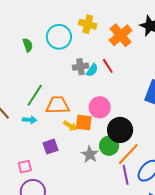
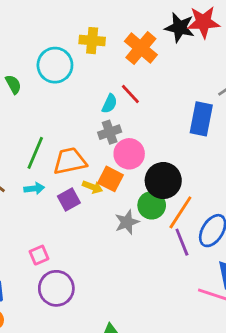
gray cross: (80, 67) -> (110, 132), moved
orange square: (84, 122) -> (111, 179), turned 30
purple square: (51, 147) -> (69, 200), moved
gray star: (90, 154) -> (127, 222), turned 30

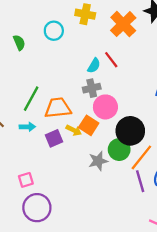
cyan circle: (55, 65) -> (54, 31), size x0.7

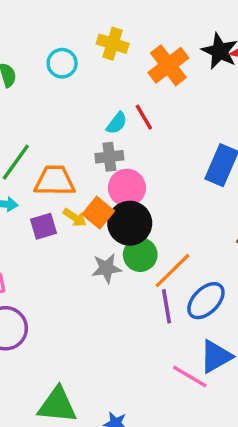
black circle: (130, 131) -> (130, 223), moved

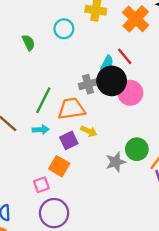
gray cross: (109, 157) -> (88, 84), moved
pink circle: (127, 188) -> (130, 93), moved
orange square: (98, 213) -> (59, 166), moved
black circle: (130, 223) -> (112, 81), moved

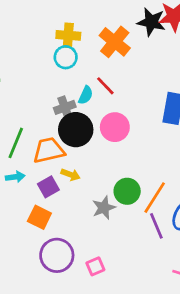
cyan circle: (64, 29) -> (66, 57), moved
black circle: (112, 81) -> (76, 130), moved
gray cross: (88, 84) -> (65, 107), moved
pink square: (41, 185) -> (95, 266), moved
purple circle: (54, 213) -> (57, 255), moved

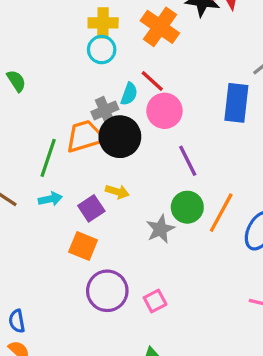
pink circle: (115, 127) -> (164, 111), moved
orange trapezoid: (49, 150) -> (85, 136), moved
purple line: (156, 226) -> (188, 161), moved

